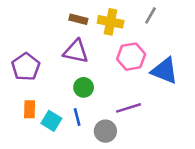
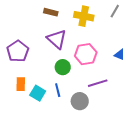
brown rectangle: (78, 19) -> (51, 12), moved
purple triangle: (76, 51) -> (57, 39), turned 30
pink hexagon: (131, 57) -> (86, 54), moved

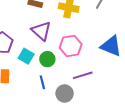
cyan square: (38, 93) -> (26, 56), moved

